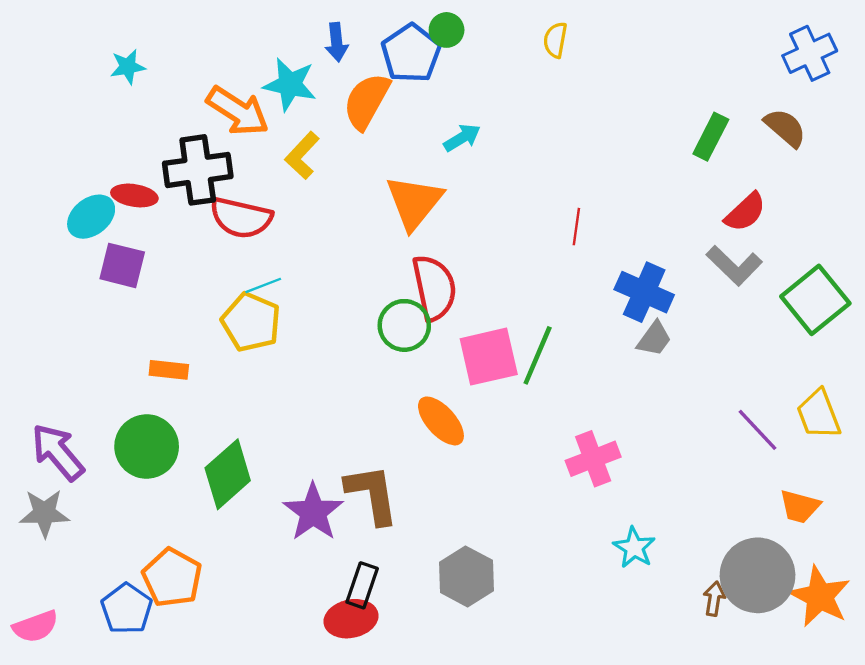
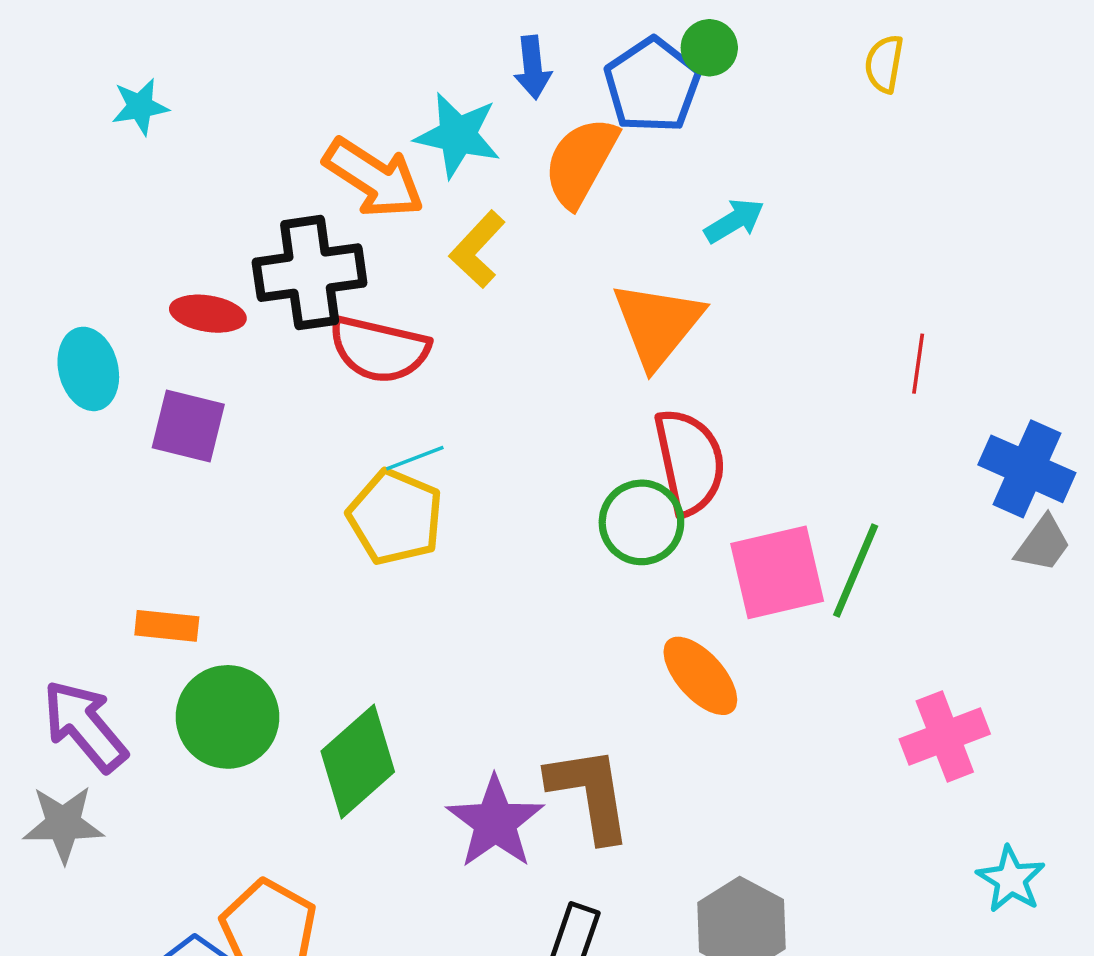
cyan star: (128, 67) -> (140, 107), moved
cyan ellipse: (91, 217) -> (88, 369), moved, turned -66
orange rectangle: (169, 370) -> (167, 626), moved

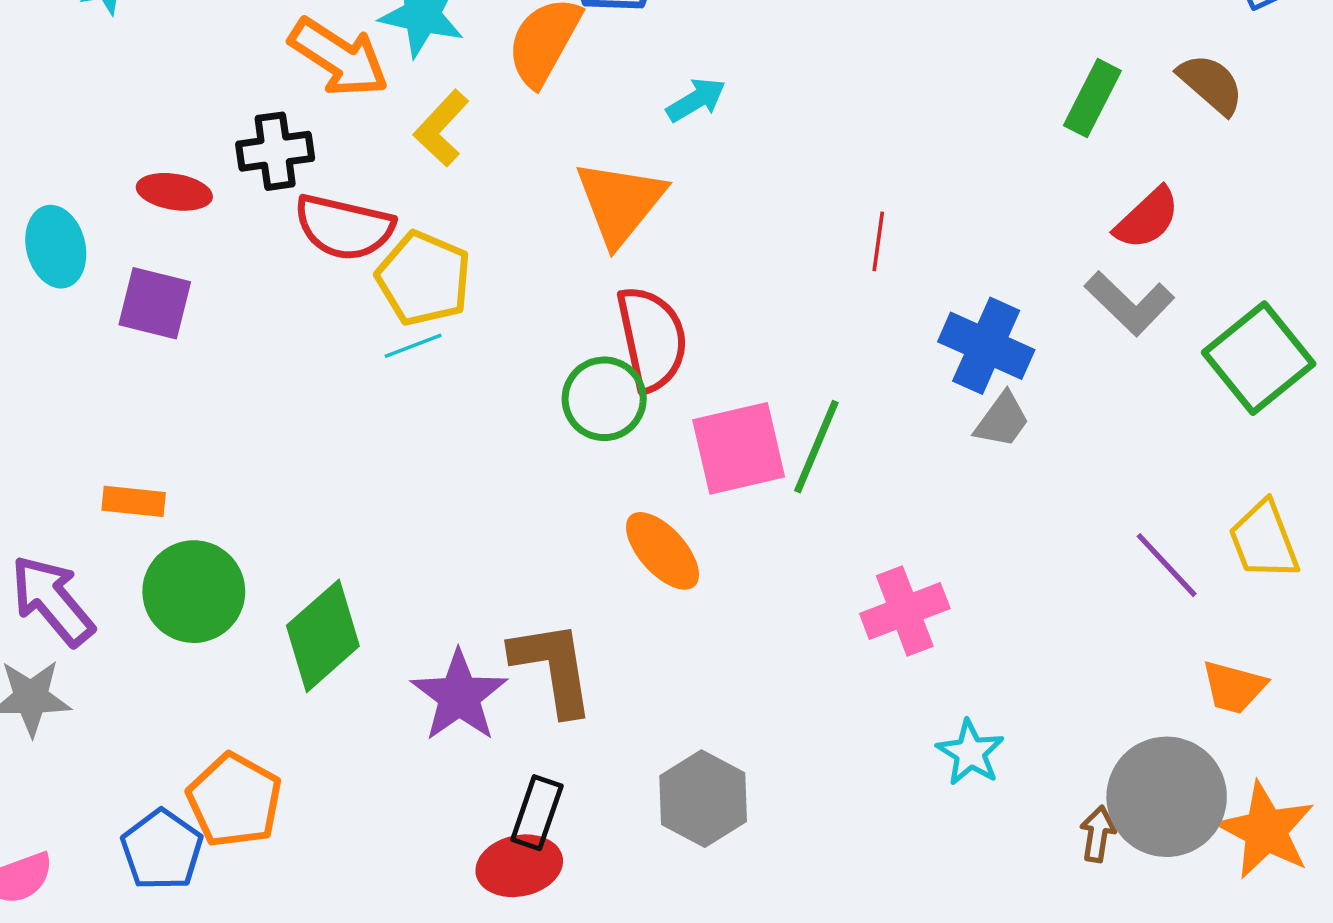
black cross: (310, 273) -> (275, 151), size x0.7
cyan line: (415, 458) -> (413, 346), moved
yellow pentagon: (395, 517) -> (424, 279), moved

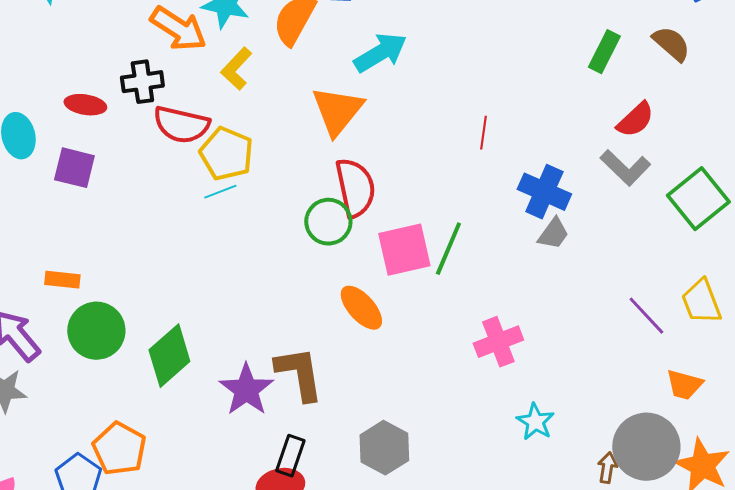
cyan arrow: (696, 100) -> (380, 53), size x1.6

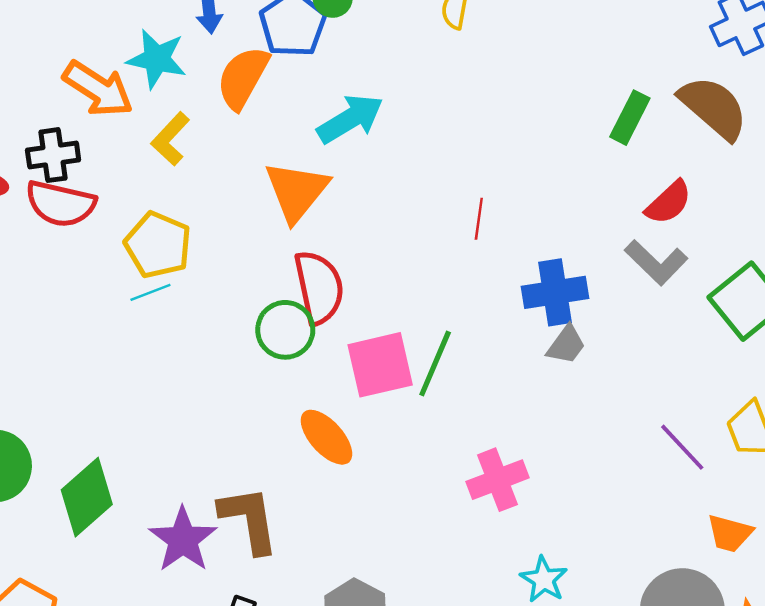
brown semicircle: (671, 44) -> (714, 108), size x1.5
red semicircle: (181, 125) -> (61, 204), moved
blue cross: (544, 192) -> (555, 292), turned -33

